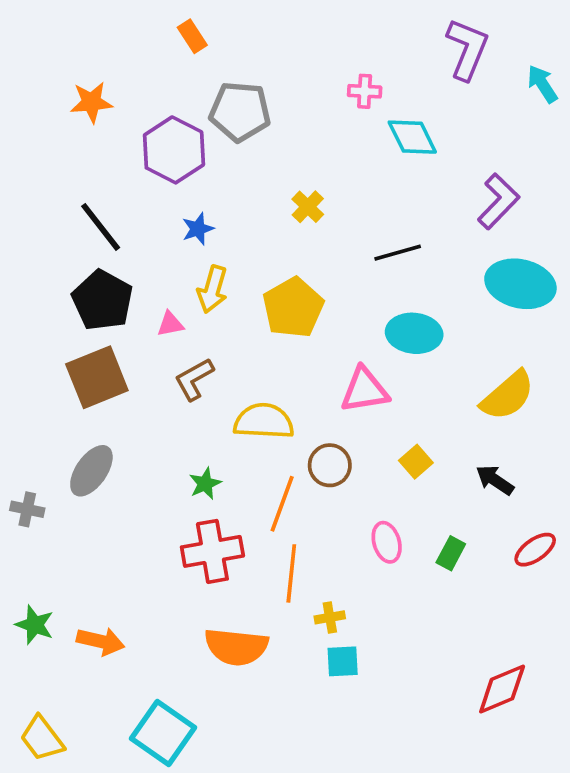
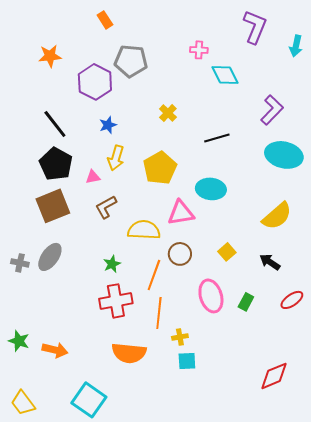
cyan arrow: (542, 84) -> (296, 46), turned -135
cyan ellipse: (414, 333) -> (211, 189), moved
pink triangle: (365, 390) -> (181, 213), moved
gray cross: (27, 509) -> (20, 263), moved
pink ellipse: (387, 542) -> (211, 296), size x1.5

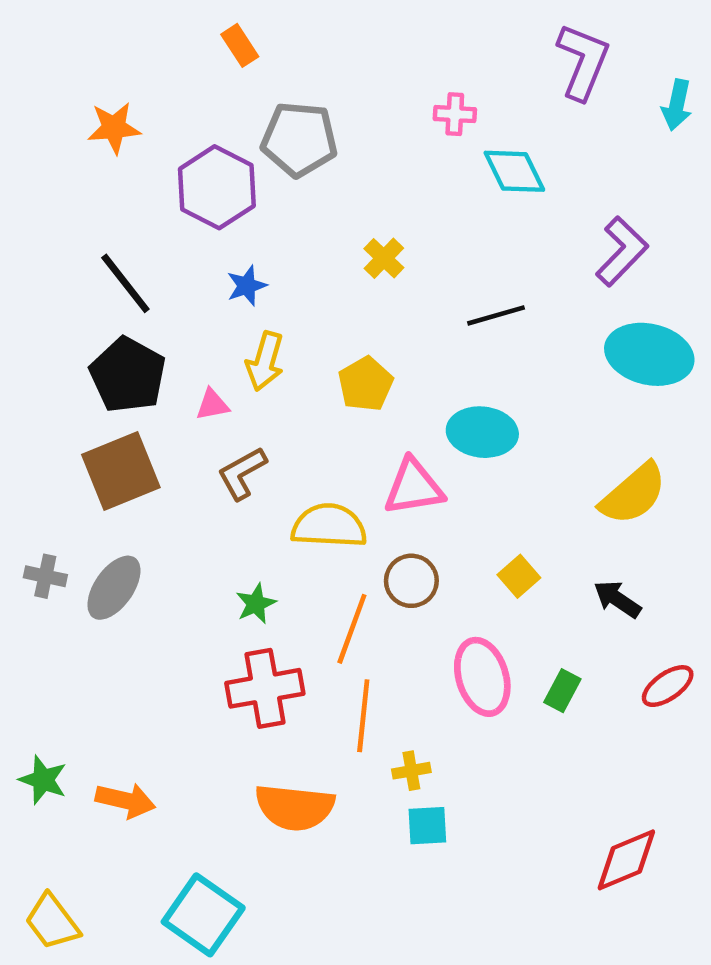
yellow pentagon: (160, 168) -> (366, 384), size x0.7
gray cross: (20, 263) -> (45, 576), moved

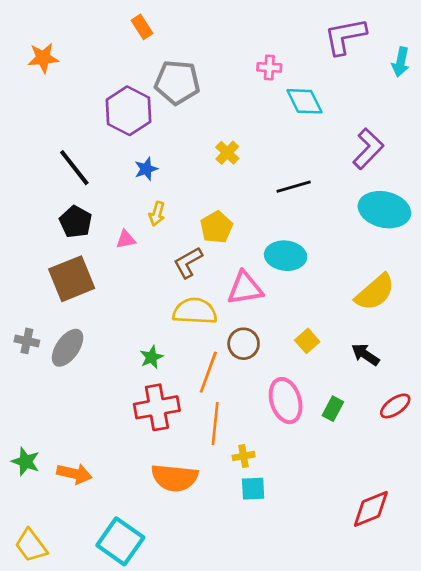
purple L-shape: (583, 61) -> (345, 36), turned -123
orange star: (114, 128) -> (43, 58), moved
yellow arrow: (265, 361) -> (157, 214), size x0.7
black pentagon: (128, 375) -> (76, 222), size x0.7
brown L-shape: (242, 473) -> (188, 262), moved

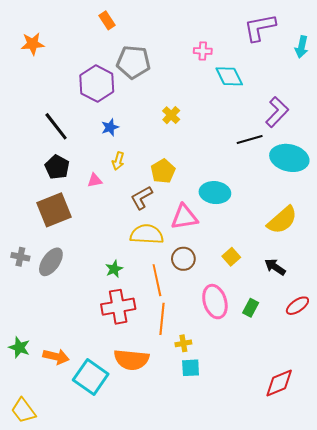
black line: (294, 187) -> (250, 140), moved
orange line: (208, 372) -> (157, 280), turned -32
cyan square: (120, 541) -> (91, 377), moved

